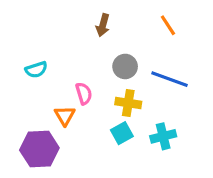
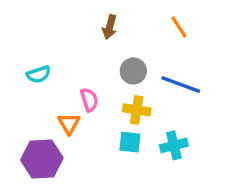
cyan square: (122, 133) -> (130, 142), turned 35

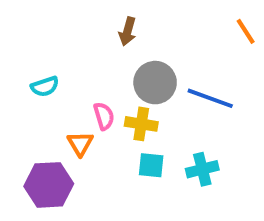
orange line: (179, 27) -> (246, 31), moved
gray circle: (133, 71) -> (155, 83), size x1.4
yellow cross: (137, 110) -> (141, 124), moved

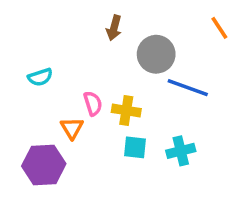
gray circle: (155, 83) -> (156, 54), moved

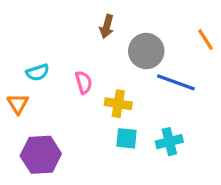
orange line: (219, 28) -> (206, 40), moved
pink semicircle: (93, 103) -> (84, 82), moved
orange triangle: (72, 128) -> (18, 104), moved

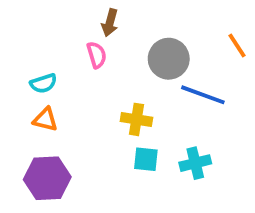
brown arrow: (107, 26) -> (110, 23), moved
pink semicircle: (84, 82) -> (97, 55), moved
orange triangle: (18, 104) -> (45, 119), moved, turned -45

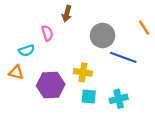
pink semicircle: (97, 55) -> (47, 33), moved
orange triangle: (45, 119) -> (16, 72), moved
purple hexagon: (47, 178) -> (51, 85), moved

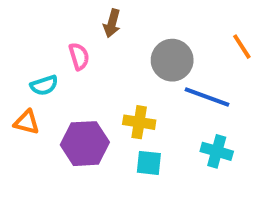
cyan cross: (119, 99) -> (217, 151), moved, turned 30

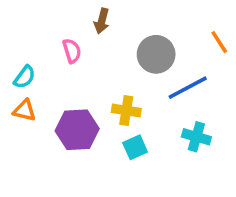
cyan semicircle: (44, 85) -> (25, 77), moved, turned -35
blue line: (207, 97) -> (188, 88), turned -48
cyan square: (149, 163) -> (135, 147), turned -30

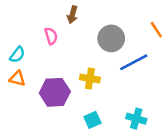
cyan cross: (196, 137) -> (136, 119), moved
cyan square: (135, 147) -> (92, 120), moved

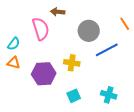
brown arrow: (72, 15) -> (58, 12), turned 80
pink semicircle: (51, 36) -> (41, 29), size x1.6

